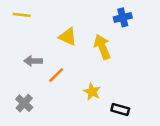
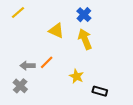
yellow line: (22, 15) -> (18, 13), turned -48
blue cross: (123, 17) -> (84, 15), moved, turned -32
gray arrow: (33, 61) -> (28, 66), moved

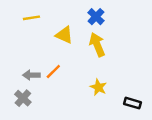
yellow line: (18, 13) -> (31, 18), moved, turned 32
yellow star: (76, 76) -> (98, 87), moved
black rectangle: (100, 91) -> (132, 103), moved

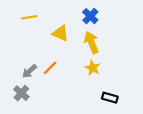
gray arrow: (31, 75) -> (29, 71), turned -42
yellow star: (98, 87) -> (93, 68), moved
black rectangle: (132, 103) -> (110, 98), moved

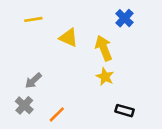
blue cross: (90, 16) -> (124, 18), moved
orange line: (50, 68) -> (57, 114), moved

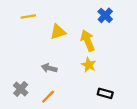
yellow triangle: (68, 38) -> (58, 32), turned -42
gray arrow: (33, 81) -> (49, 68), moved, turned 56

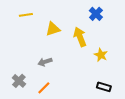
yellow star: (89, 65) -> (101, 55), moved
gray arrow: (49, 68) -> (45, 62), turned -32
black rectangle: (105, 93) -> (104, 87), moved

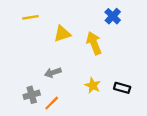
yellow star: (101, 55) -> (93, 85), moved
gray cross: (19, 81) -> (32, 95), moved, turned 32
black rectangle: (104, 87) -> (122, 88), moved

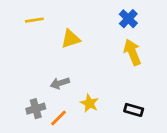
yellow arrow: (94, 43) -> (132, 52), moved
yellow star: (93, 85) -> (89, 103), moved
black rectangle: (122, 88) -> (134, 110), moved

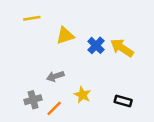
blue cross: (128, 19) -> (96, 45), moved
yellow arrow: (132, 52) -> (122, 48), turned -35

